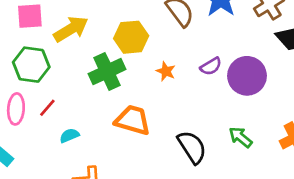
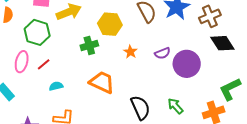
green cross: (107, 72) -> (89, 46), size x0.7

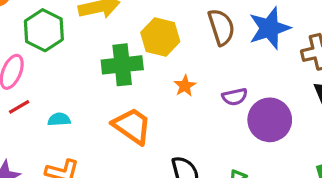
green cross: (89, 46) -> (122, 65), size x1.4
red line: (44, 64) -> (19, 107), moved

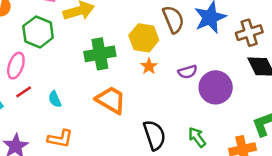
yellow hexagon: (160, 37) -> (144, 38), moved
cyan semicircle: (59, 119) -> (55, 99), turned -105

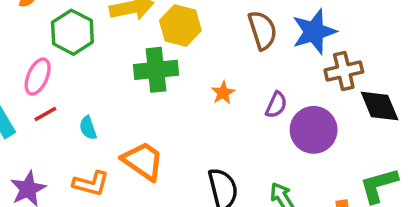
brown cross: (249, 33) -> (344, 71), moved
yellow hexagon: (144, 38) -> (180, 26), moved
purple semicircle: (188, 72) -> (276, 105), turned -54
orange trapezoid: (111, 100) -> (143, 161), moved

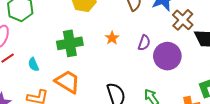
green cross: (156, 70) -> (70, 43), moved
brown cross: (344, 71) -> (183, 20), turned -30

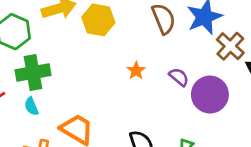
green cross: (70, 43) -> (33, 73), moved
purple semicircle: (144, 43) -> (179, 77), turned -70

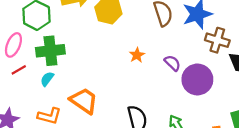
brown cross: (230, 46) -> (217, 40), turned -30
cyan semicircle: (31, 106) -> (47, 79), turned 56

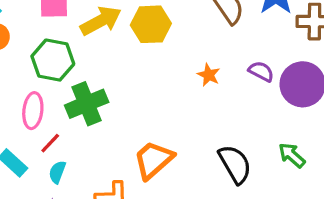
cyan semicircle: (47, 79) -> (57, 172), moved
orange trapezoid: (84, 101) -> (153, 160), turned -60

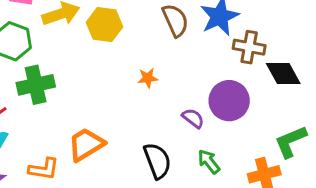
purple semicircle: (261, 71) -> (193, 118), moved
orange star: (209, 75) -> (148, 78), turned 30

